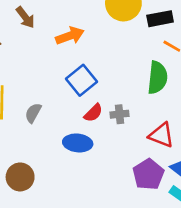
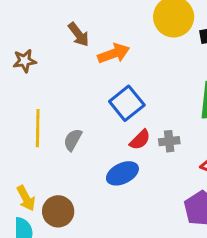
brown arrow: (25, 17) -> (79, 34), moved
blue ellipse: (78, 143) -> (122, 173), turned -32

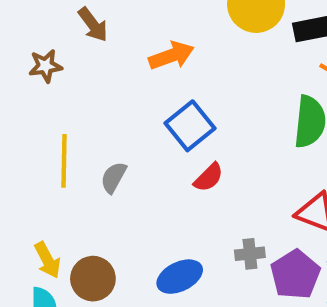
brown arrow: (79, 34) -> (93, 25), moved
gray cross: (169, 141) -> (250, 254), moved
blue ellipse: (122, 173) -> (180, 277), moved

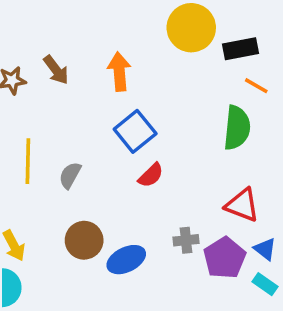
brown arrow: (93, 25) -> (56, 70), moved
orange arrow: (171, 56) -> (119, 72), turned -75
brown circle: (93, 279) -> (84, 240), moved

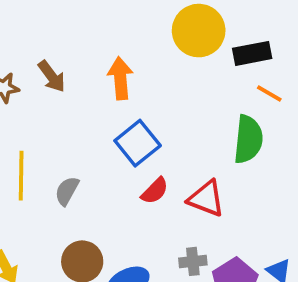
red triangle: (242, 205) -> (206, 198), moved

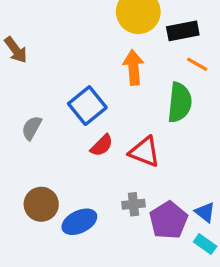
orange arrow: (120, 78) -> (133, 67), moved
gray semicircle: (67, 191) -> (32, 128), moved

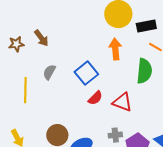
gray semicircle: (32, 128) -> (49, 72), moved

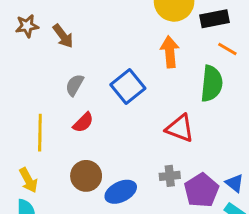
brown star: (16, 44) -> (27, 26), moved
yellow line: (25, 90) -> (40, 133), moved
red semicircle: (95, 98) -> (83, 123), moved

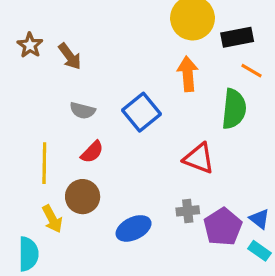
brown star: (27, 26) -> (30, 45), turned -30
gray semicircle: (75, 85) -> (83, 111), turned -105
brown circle: (86, 176) -> (83, 197), moved
yellow arrow: (28, 180) -> (52, 219), moved

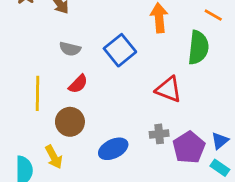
yellow arrow: (52, 219) -> (54, 157), moved
blue triangle: (259, 219) -> (220, 141), turned 42

